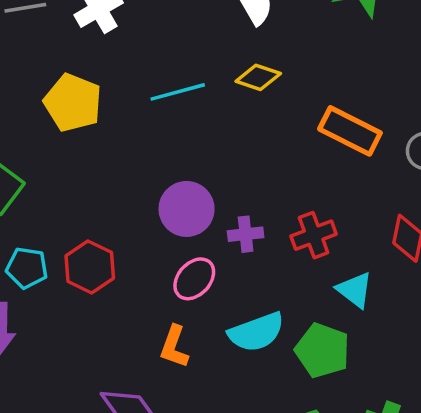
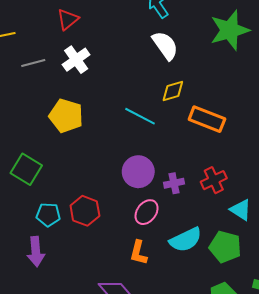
yellow diamond: (258, 77) -> (173, 91), turned -30
cyan line: (178, 92) -> (140, 116), moved, turned 48
orange rectangle: (350, 131) -> (207, 119), moved

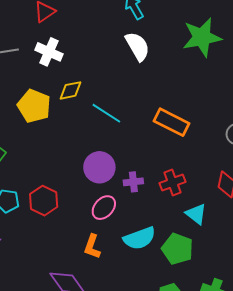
white cross: (76, 60) -> (49, 52), turned -36
yellow diamond: (173, 91) -> (70, 90), moved

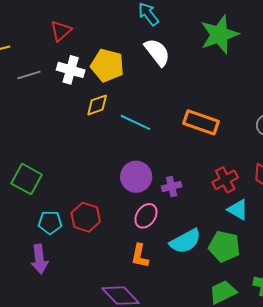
yellow pentagon: (34, 106) -> (107, 65), moved
red cross: (173, 183) -> (225, 180), moved

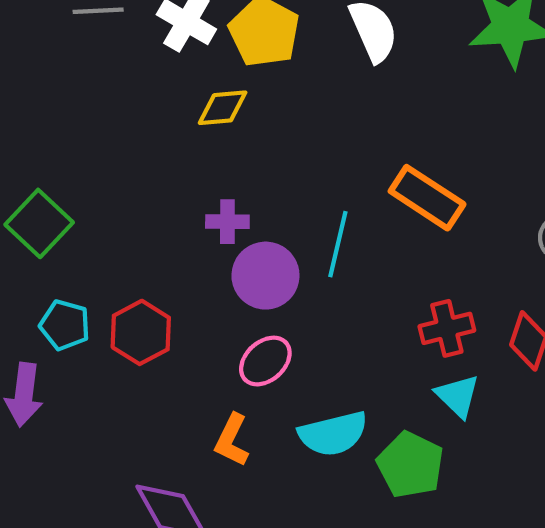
cyan line: (136, 122) -> (338, 244), moved, turned 64
purple cross: (172, 186) -> (227, 222), moved

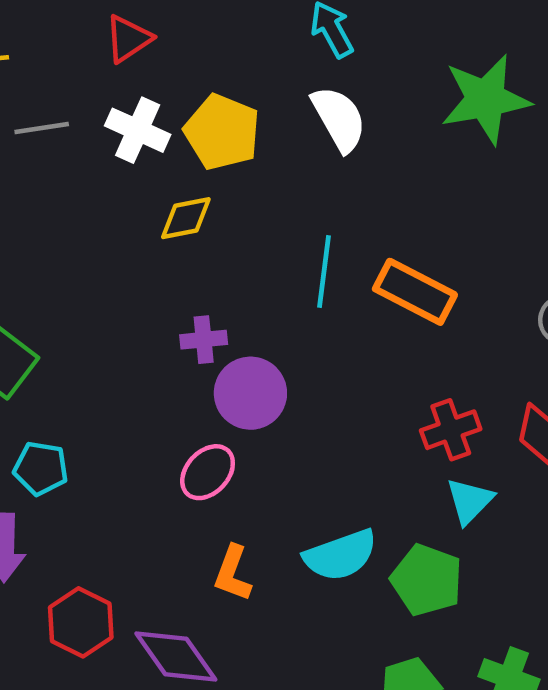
cyan line: (338, 244) -> (324, 271), moved
red hexagon: (141, 332) -> (81, 622), moved
pink ellipse: (265, 361) -> (208, 472), moved
cyan triangle: (458, 396) -> (470, 501), turned 36

